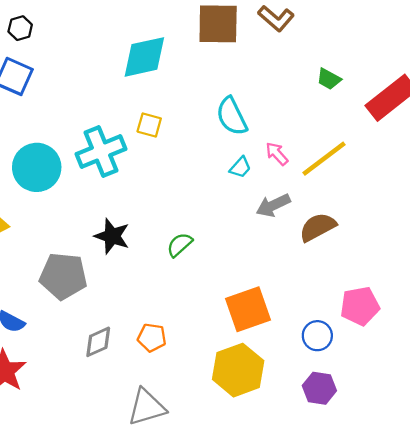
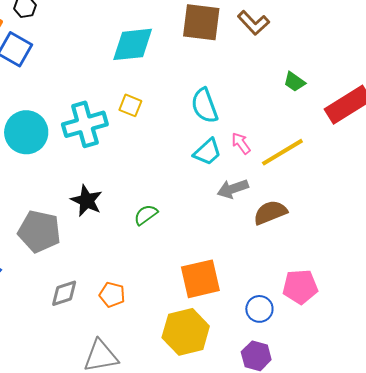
cyan trapezoid: (240, 167) -> (207, 152), size x1.4

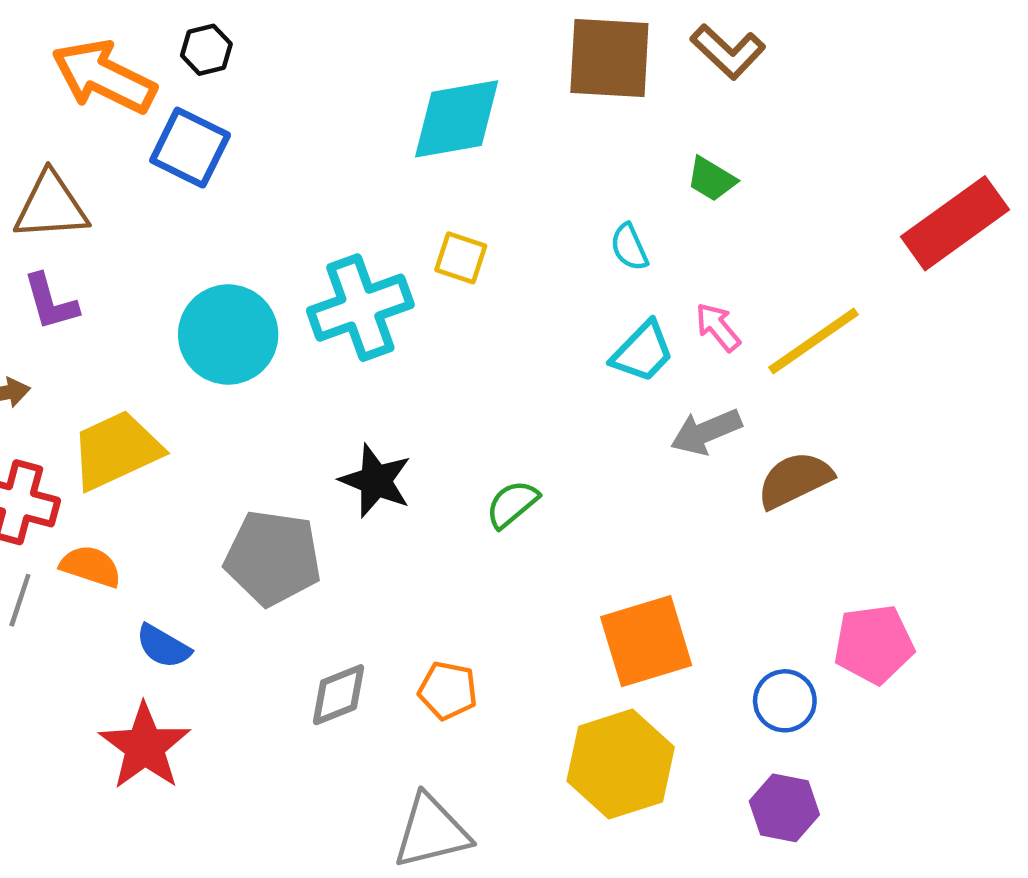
green trapezoid: (294, 82) -> (712, 179), moved
cyan semicircle: (205, 106) -> (629, 247), size x0.6

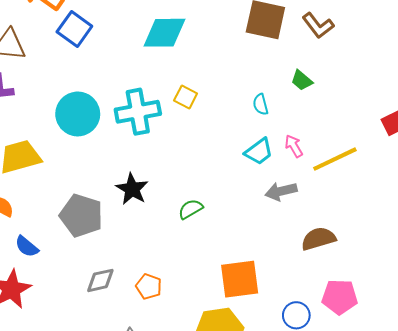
cyan diamond: (457, 119) -> (164, 33), moved
brown semicircle: (795, 480) -> (318, 239), moved

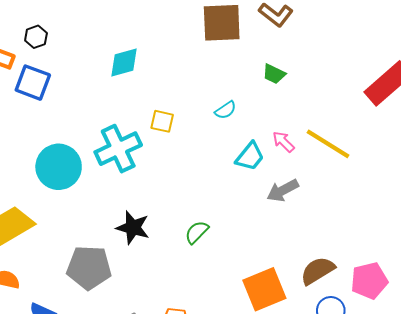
cyan diamond: (164, 33) -> (124, 62), size x0.7
cyan semicircle: (261, 104) -> (226, 110), moved, turned -95
yellow line: (335, 159) -> (328, 144), turned 72
brown semicircle: (318, 239) -> (318, 271), moved

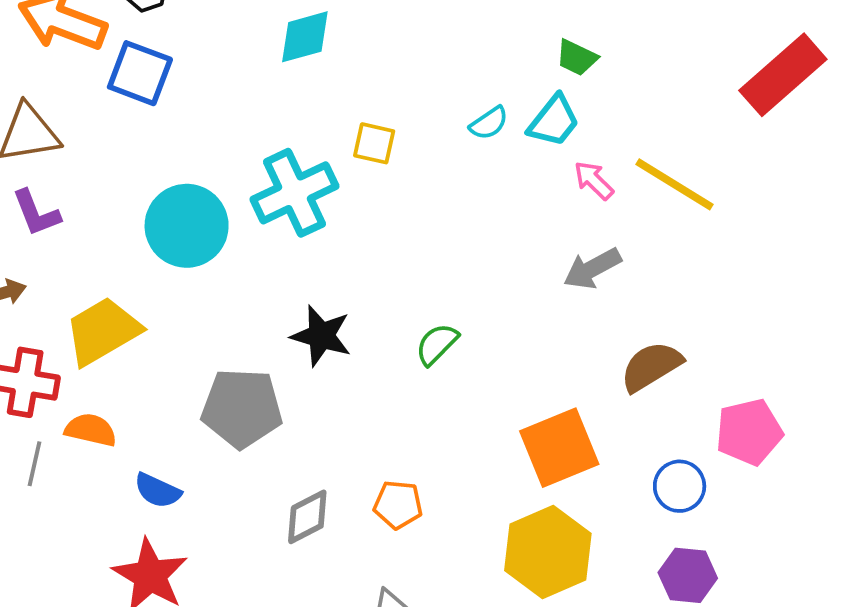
cyan trapezoid: (250, 156) -> (554, 121), moved
brown semicircle: (318, 271) -> (651, 366), moved

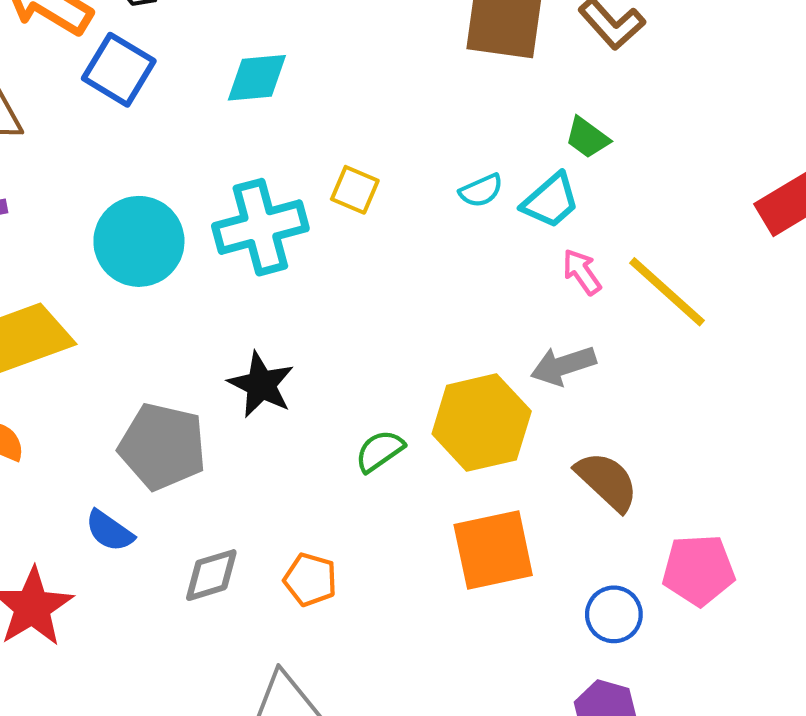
cyan diamond: (305, 37) -> (257, 78), moved
green semicircle: (437, 344) -> (380, 451), moved
brown semicircle: (651, 366) -> (607, 481), turned 64
blue semicircle: (158, 491) -> (109, 531), moved
yellow hexagon: (548, 552) -> (482, 423), moved

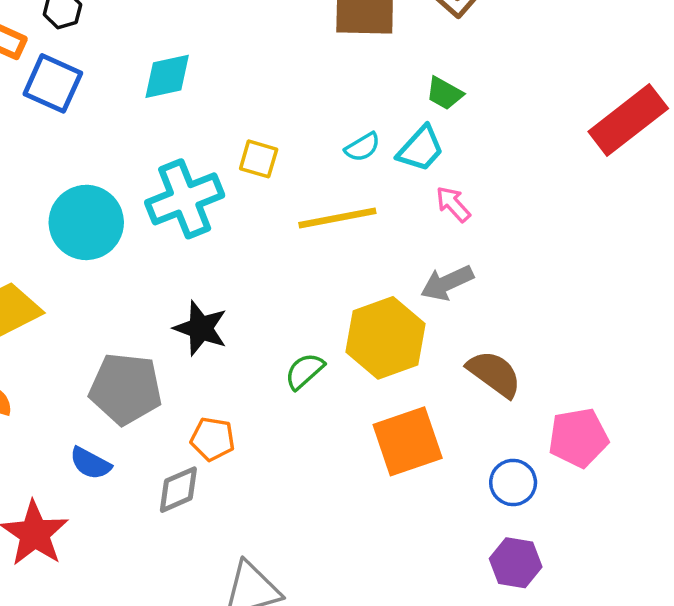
yellow line: (667, 292) -> (337, 218), moved, turned -46
orange pentagon: (310, 580) -> (213, 439), moved

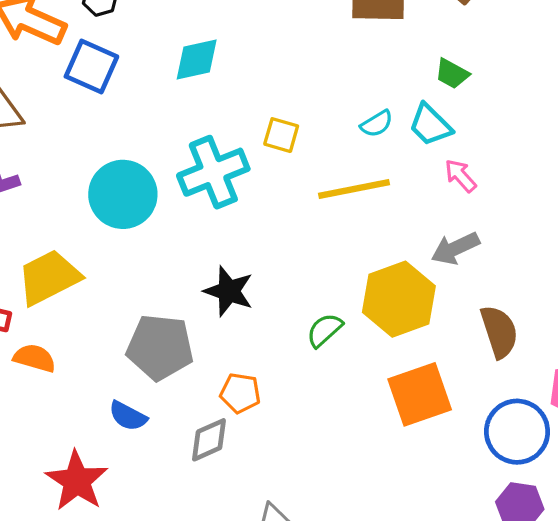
cyan trapezoid: (421, 149) -> (430, 125), turned 93
brown semicircle: (494, 374) -> (499, 332), turned 36
blue circle: (513, 482) -> (517, 432), size x1.5

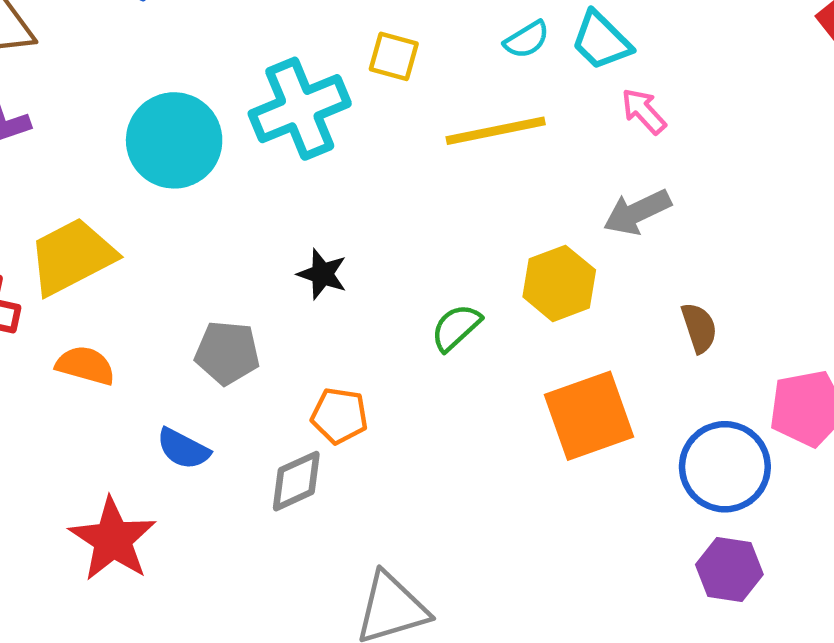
black star: (229, 291) -> (322, 274), size x0.7
yellow hexagon: (399, 299) -> (559, 283), size x0.7
brown semicircle: (499, 332) -> (699, 328), size x0.7
gray pentagon: (160, 347) -> (227, 353), size x0.7
orange semicircle: (34, 358) -> (85, 365), moved

